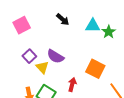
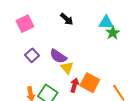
cyan triangle: (93, 26) -> (106, 22), moved
yellow triangle: (42, 67) -> (67, 68), moved
orange square: (95, 69) -> (90, 83), moved

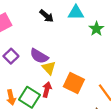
cyan triangle: (106, 22) -> (76, 13), moved
red arrow: (74, 85) -> (47, 90), moved

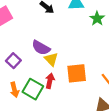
purple square: (11, 56) -> (13, 61), moved
orange square: (74, 83) -> (77, 73), turned -30

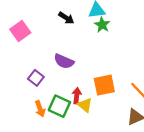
green star: (97, 18) -> (102, 25), moved
yellow triangle: (51, 59) -> (85, 105), moved

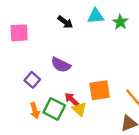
green star: (102, 25) -> (120, 22), moved
pink square: (20, 31) -> (19, 33), turned 30
red arrow: (77, 96) -> (72, 99), turned -56

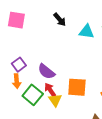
cyan triangle: (96, 16) -> (86, 32), moved
purple semicircle: (61, 65) -> (46, 71), moved
orange arrow: (35, 111) -> (17, 81), moved

